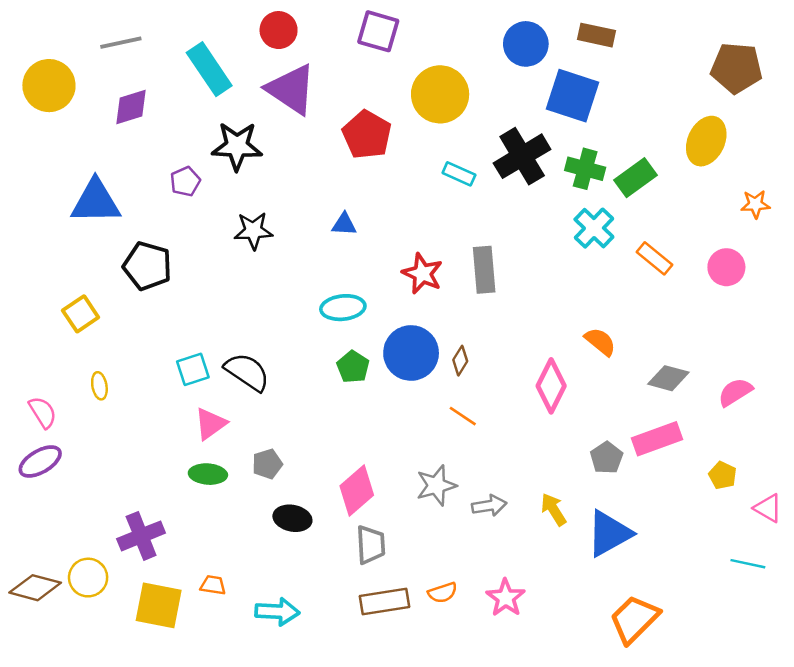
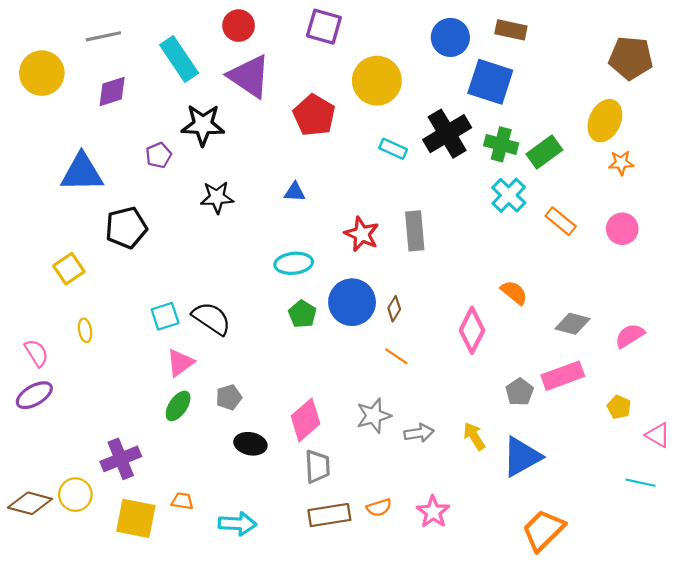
orange star: (755, 204) -> (621, 163), moved
black pentagon: (147, 266) -> (126, 228), turned -30
green ellipse: (208, 474) -> (178, 406), turned -60

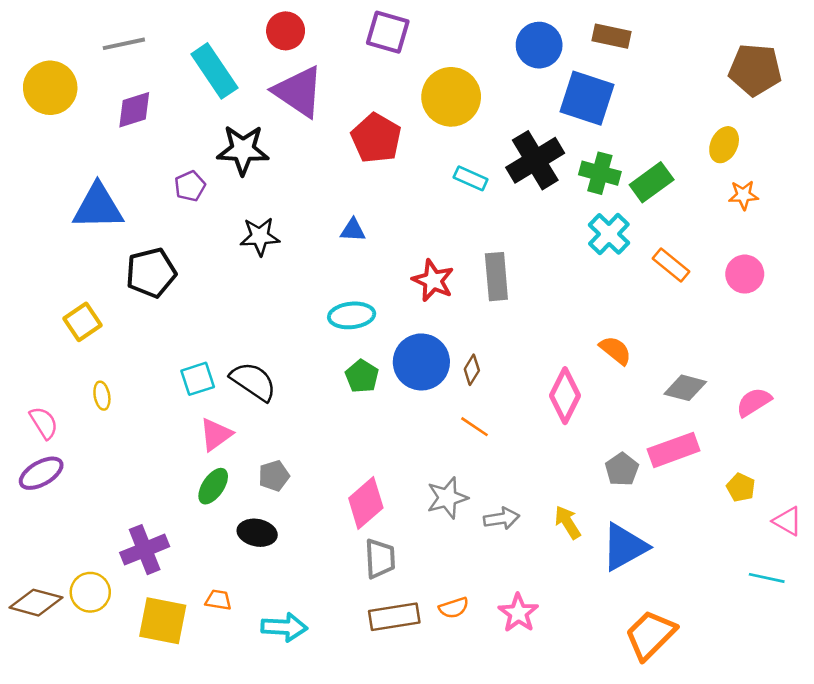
yellow ellipse: (605, 121) -> (724, 145), size x0.7
black ellipse: (250, 444) -> (257, 533), moved

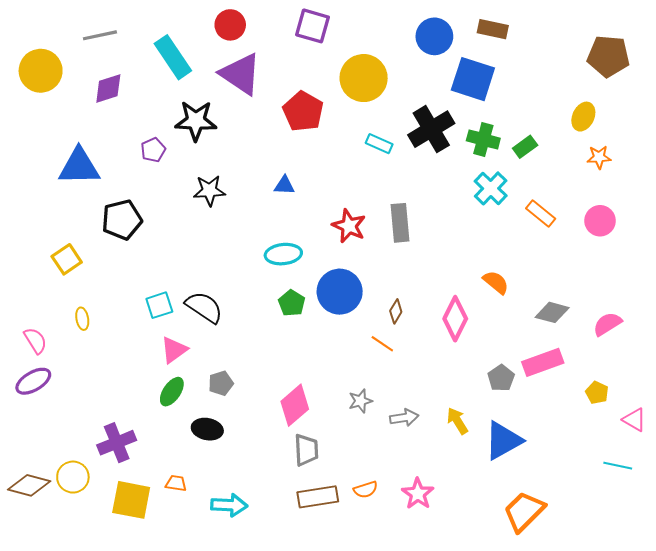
green rectangle: (652, 182) -> (525, 147), size x0.7
brown diamond: (472, 370) -> (396, 311), moved
gray star: (447, 498) -> (360, 401), size x0.7

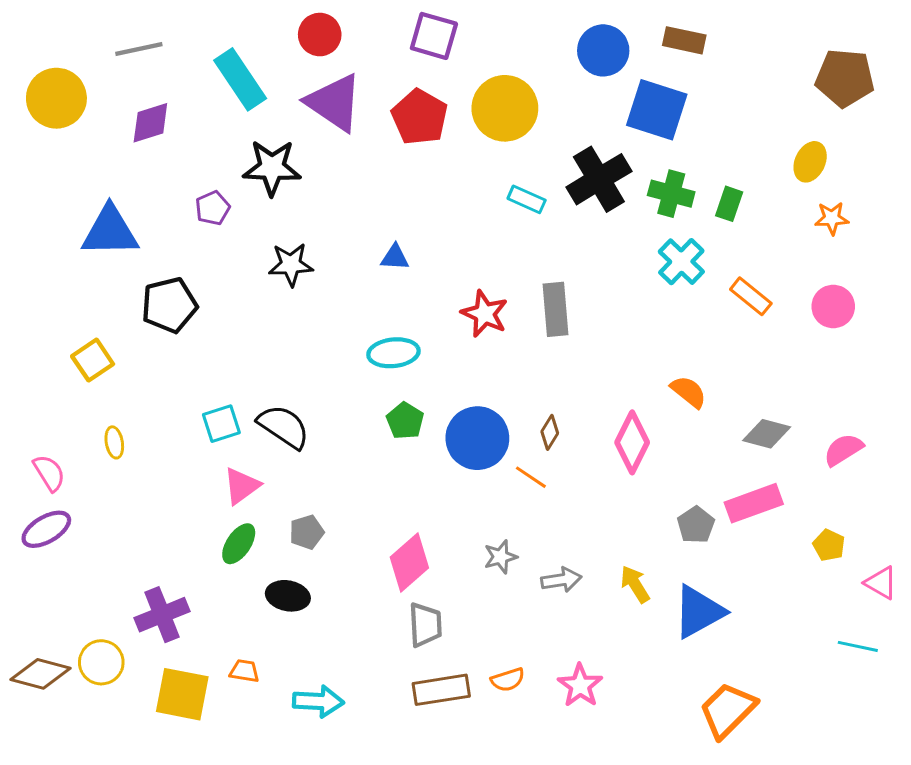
red pentagon: (303, 111) -> (420, 117), moved
green rectangle: (525, 147) -> (729, 204), turned -35
blue circle: (340, 292) -> (477, 438), moved

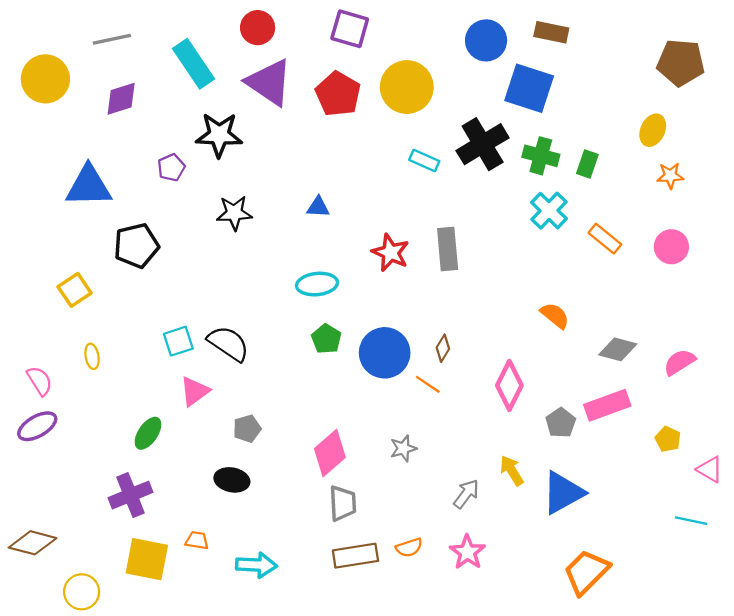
pink diamond: (632, 442) -> (509, 385), moved
green ellipse: (239, 544) -> (148, 433), moved
gray arrow: (561, 580) -> (466, 494), moved, turned -44
yellow circle: (101, 662) -> (82, 592), moved

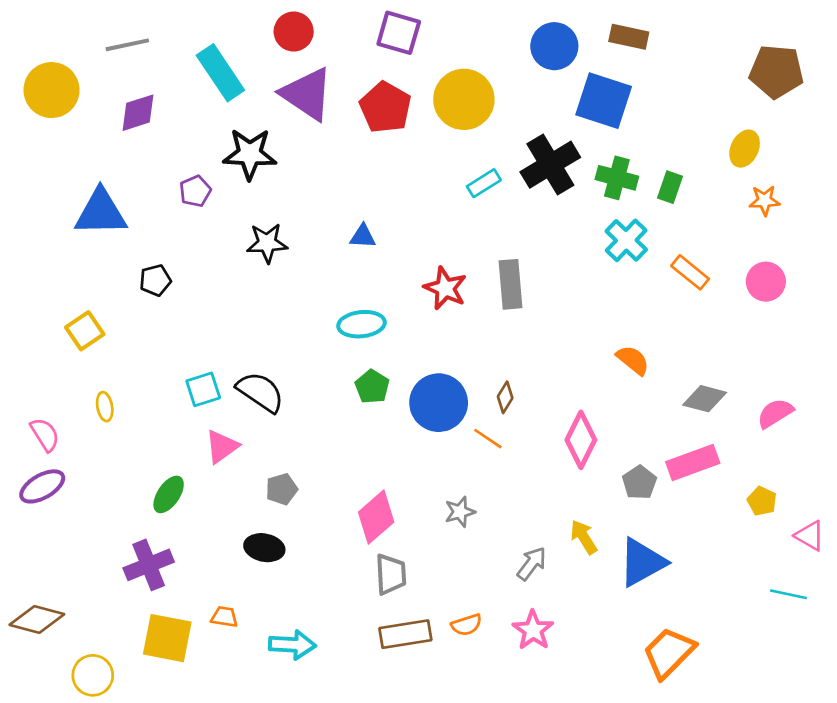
cyan rectangle: (424, 160) -> (484, 183), turned -56
black pentagon: (136, 246) -> (155, 280), size x0.6

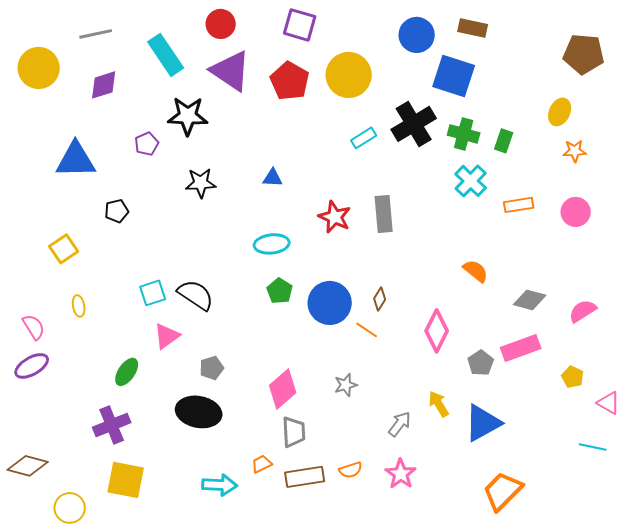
orange rectangle: (690, 272) -> (519, 205), turned -48
black ellipse: (264, 548) -> (199, 412), size x1.5
orange trapezoid: (224, 617) -> (262, 464), moved, turned -35

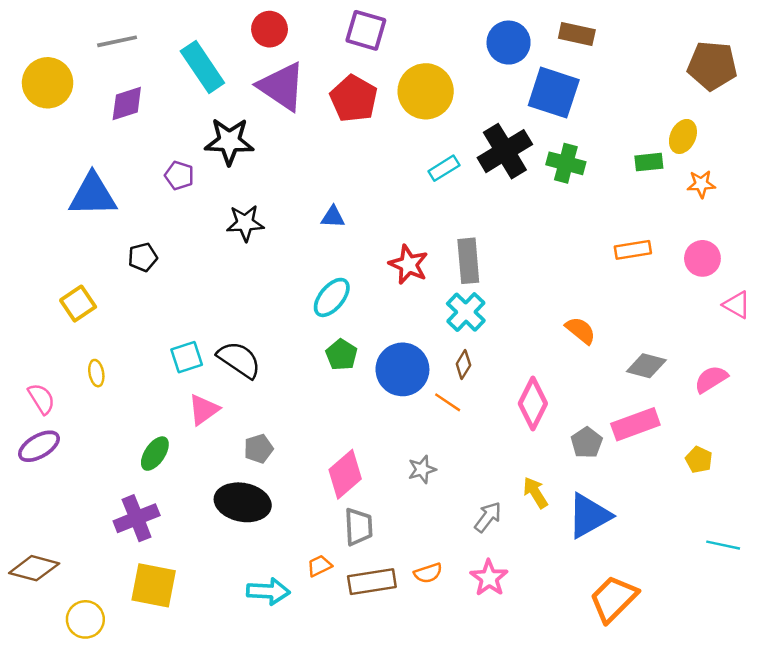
green rectangle: (504, 141) -> (649, 162), moved, turned 65
purple pentagon: (147, 144) -> (179, 175), turned -30
cyan cross: (471, 181) -> (466, 312), moved
cyan ellipse: (272, 244) -> (332, 297), turned -44
pink triangle: (609, 403) -> (737, 305), moved

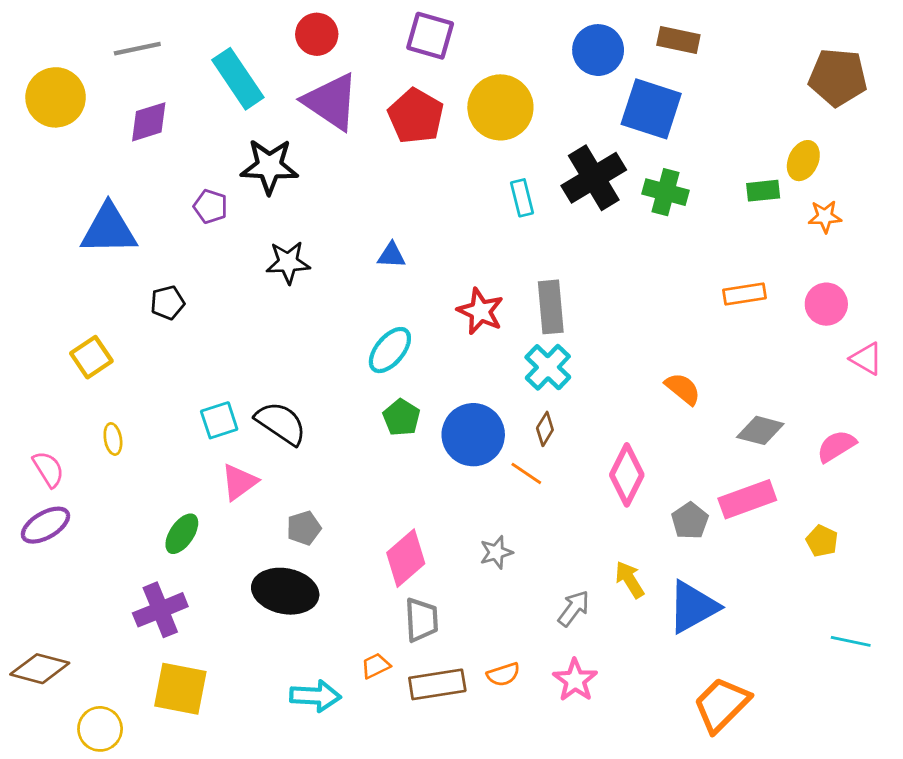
cyan rectangle: (444, 168) -> (522, 198), turned -72

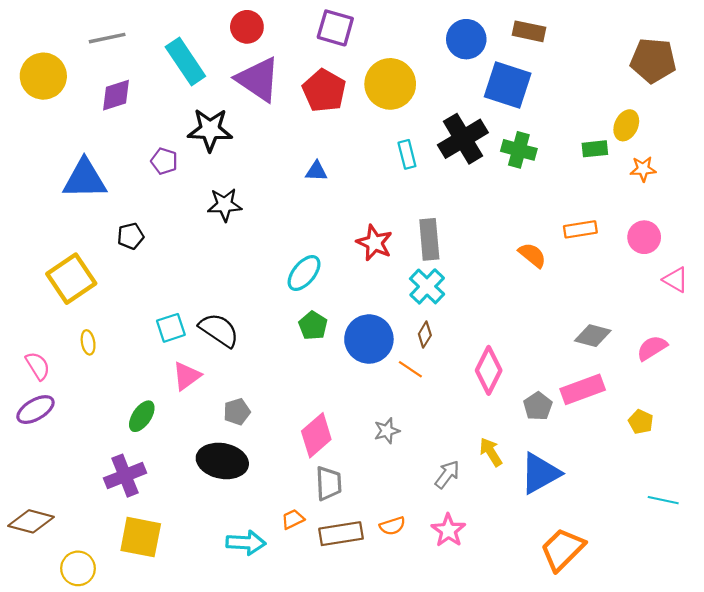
blue triangle: (391, 255) -> (316, 171), moved
yellow square: (91, 357) -> (71, 279), size x1.5
orange semicircle: (683, 389) -> (532, 255), moved

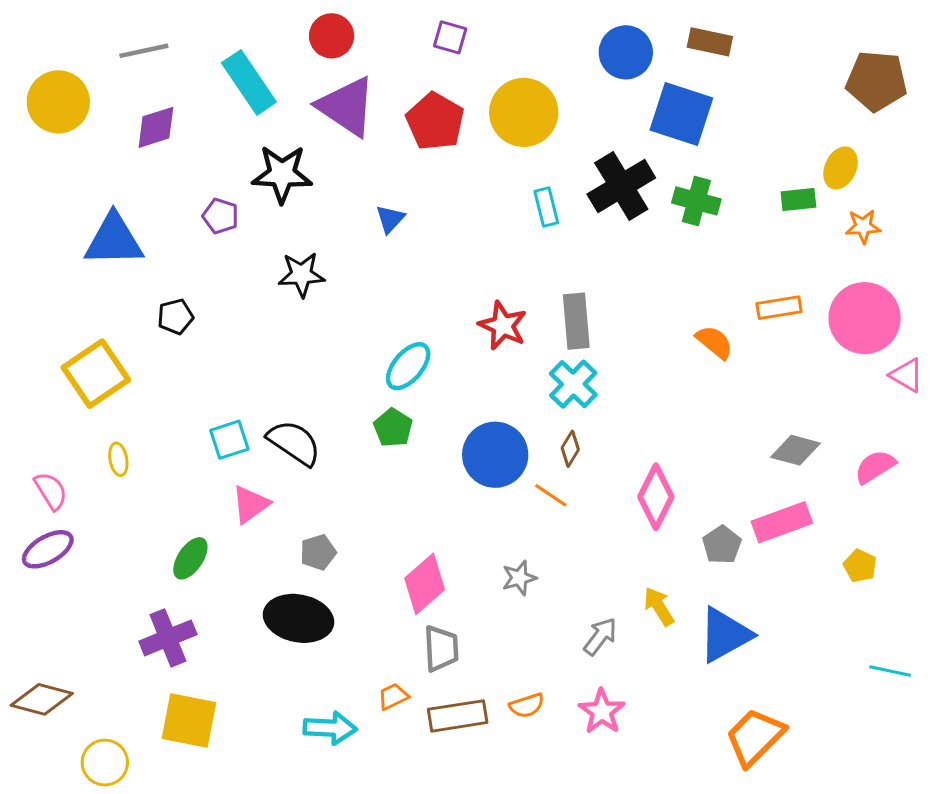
purple square: (335, 28) -> (450, 37), size x0.7
blue triangle: (316, 171) -> (390, 219), moved, turned -50
pink circle: (644, 237) -> (865, 318), size x1.6
green pentagon: (313, 326) -> (393, 428), moved

